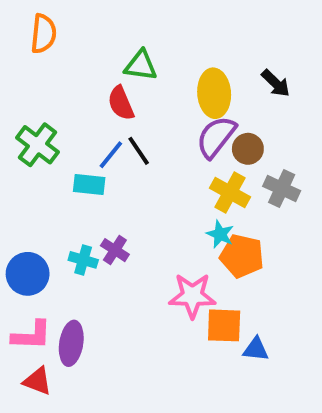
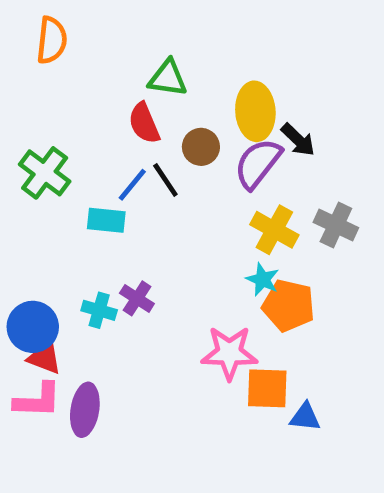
black arrow: (276, 83) -> (298, 140), moved
brown circle: (248, 149) -> (201, 147), moved
red triangle: (37, 381) -> (45, 358), moved

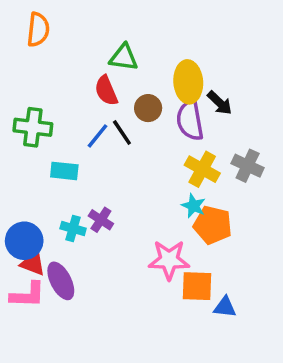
purple semicircle: (258, 163) -> (190, 120), turned -48
green cross: (45, 173) -> (33, 127), turned -30
cyan rectangle: (106, 220) -> (64, 171), moved
purple ellipse: (85, 410) -> (61, 281), moved, turned -36

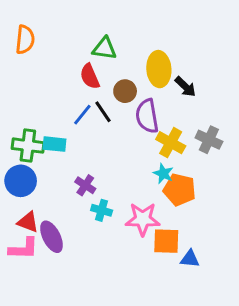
orange semicircle: (38, 30) -> (25, 40), moved
purple semicircle: (190, 120) -> (147, 116), moved
green cross: (33, 127) -> (28, 146), moved
cyan cross: (73, 229) -> (102, 210), moved
blue circle: (24, 241) -> (21, 181), moved

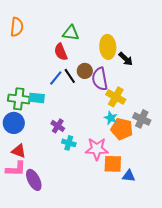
brown circle: (125, 91) -> (85, 71), moved
gray cross: (209, 140) -> (142, 119), moved
purple ellipse: (51, 237) -> (34, 180), moved

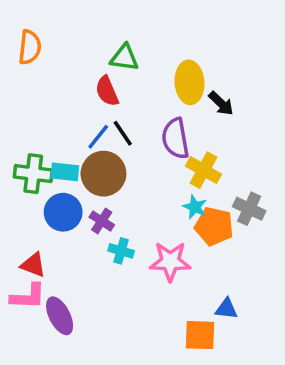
brown circle: (85, 71) -> (103, 174), moved, size x1.6
blue circle: (14, 123) -> (63, 212), moved
orange square: (113, 164) -> (200, 335), moved

